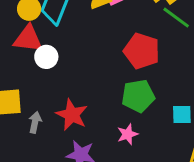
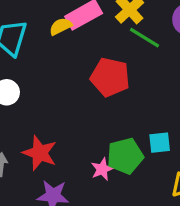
green pentagon: (138, 96) -> (125, 156), moved

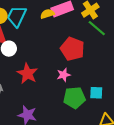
red star: (40, 153) -> (27, 74), moved
pink star: (102, 169) -> (64, 75), moved

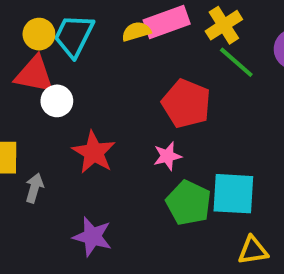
cyan square: (96, 93) -> (233, 194), size x1.6
green pentagon: (74, 98) -> (189, 203), turned 30

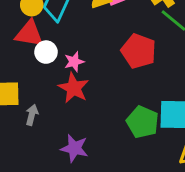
pink star: (167, 156) -> (74, 62), moved

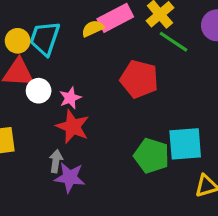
gray arrow: (32, 115) -> (56, 161), moved
purple star: (74, 148) -> (70, 177), moved

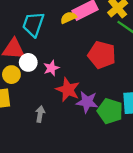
yellow circle: (18, 41) -> (11, 75), moved
red star: (73, 127) -> (68, 90), moved
purple star: (70, 177) -> (87, 102), moved

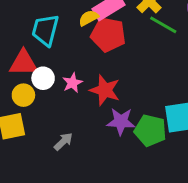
red pentagon: (102, 55) -> (108, 35), moved
red star: (68, 90) -> (105, 90), moved
gray arrow: (40, 114) -> (63, 141), turned 42

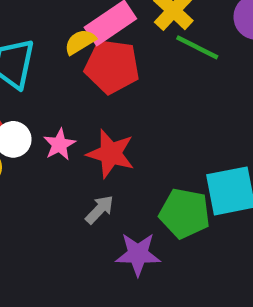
purple star: (121, 121) -> (138, 254), moved
gray arrow: (63, 141) -> (100, 210), moved

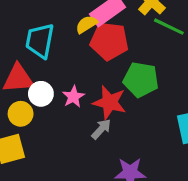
gray arrow: (100, 210) -> (101, 129), moved
green pentagon: (185, 213) -> (141, 80), moved

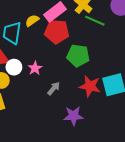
yellow semicircle: (86, 24) -> (32, 21), moved
red star: (110, 102) -> (90, 86), moved

